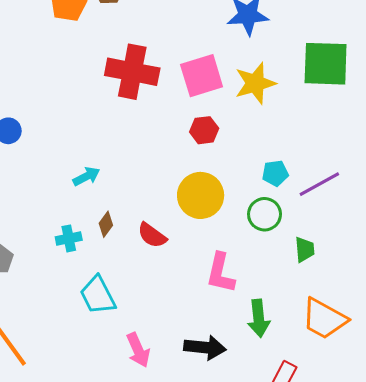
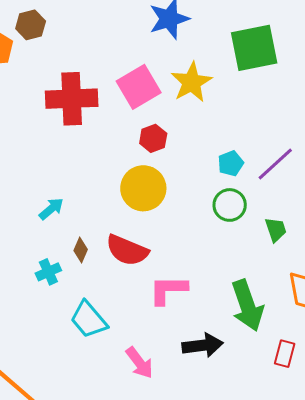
yellow circle: (201, 195) -> (143, 188), moved
red semicircle: (152, 235) -> (127, 250), size x1.4
pink L-shape: (221, 273) -> (168, 290), moved, turned 90
green arrow: (259, 318) -> (247, 305), size x1.4

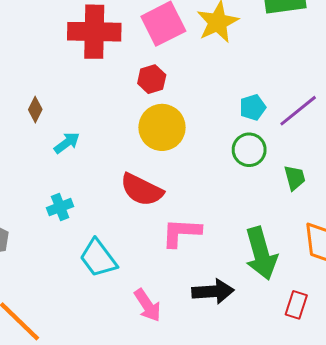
red hexagon: (153, 138) -> (152, 79), moved
brown diamond: (81, 250) -> (35, 110), moved

